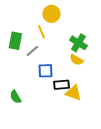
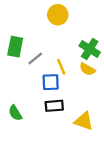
yellow line: (41, 32) -> (61, 67), moved
black rectangle: (61, 85) -> (54, 106), moved
yellow triangle: (73, 93) -> (84, 121), moved

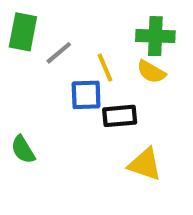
green cross: (90, 49) -> (155, 36), turned -30
black rectangle: (54, 106) -> (120, 116), moved

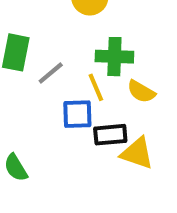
green cross: (155, 36) -> (114, 57), moved
yellow triangle: (145, 164) -> (137, 153), moved

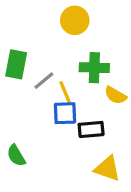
yellow line: (96, 87) -> (65, 92), moved
yellow triangle: (137, 153) -> (107, 169), moved

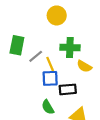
green semicircle: (16, 156) -> (48, 107), moved

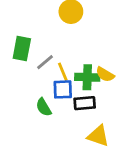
green cross: (70, 47) -> (87, 77), moved
green semicircle: (48, 107) -> (44, 107), moved

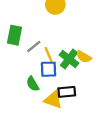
green cross: (87, 77) -> (69, 59), turned 36
black rectangle: (85, 103) -> (67, 92), moved
yellow triangle: (98, 136) -> (53, 100), moved

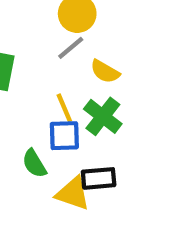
gray line: (34, 46) -> (71, 48), moved
yellow semicircle: (84, 57) -> (105, 71), moved

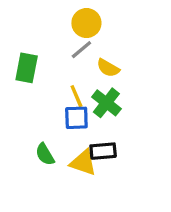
green semicircle: (34, 163) -> (45, 154), moved

